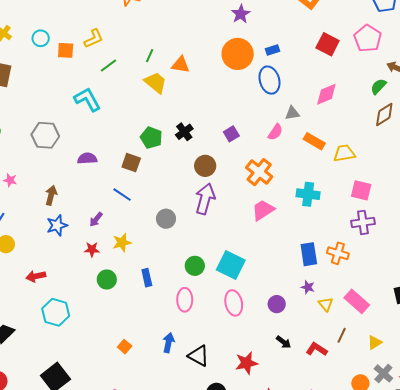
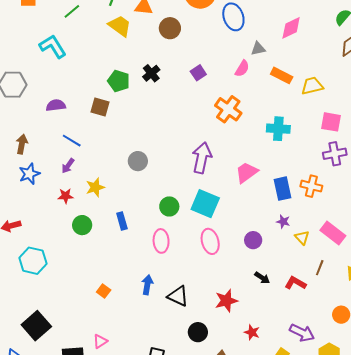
brown circle: (205, 166) -> (170, 28), moved
blue line: (122, 195) -> (72, 141), moved
purple arrow: (205, 199) -> (202, 158), moved
pink trapezoid: (263, 210) -> (247, 172), moved

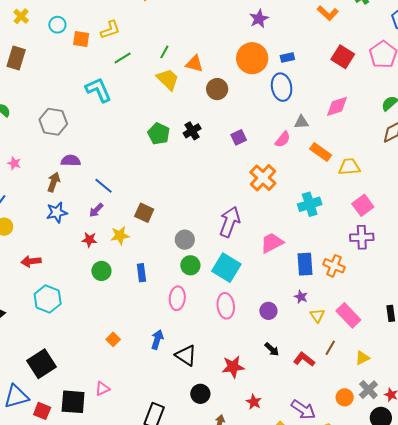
purple semicircle: (56, 105) -> (71, 161), moved
brown square: (100, 107) -> (144, 213), moved
pink square: (331, 122) -> (363, 205), turned 35
cyan cross: (278, 129) -> (310, 204), turned -30
gray circle: (138, 161) -> (185, 240), moved

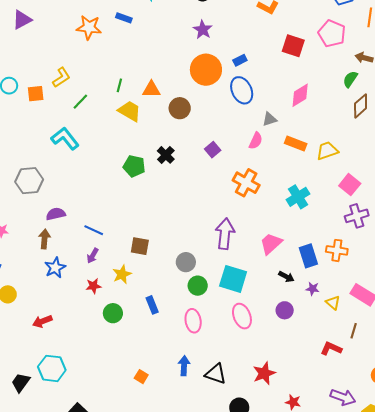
cyan hexagon: (48, 299) -> (52, 368), moved
black arrow: (272, 349) -> (286, 277), moved

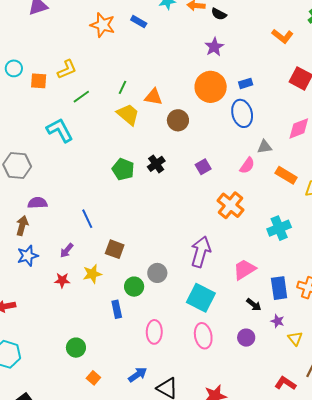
blue line: (94, 230) -> (87, 219), moved, turned 30
green circle: (198, 286) -> (134, 287), moved
green circle: (113, 313) -> (76, 348), moved
blue arrow: (184, 366) -> (138, 375), turned 42

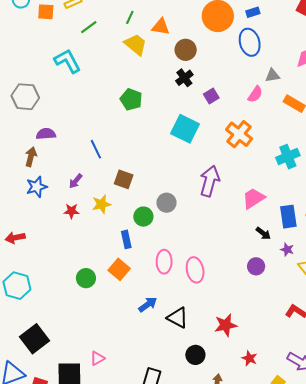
black cross: (156, 164) -> (184, 78), moved
cyan square: (201, 298) -> (185, 129), moved
pink ellipse: (203, 336) -> (195, 270), moved
orange square: (93, 378) -> (119, 269), moved, size x1.5

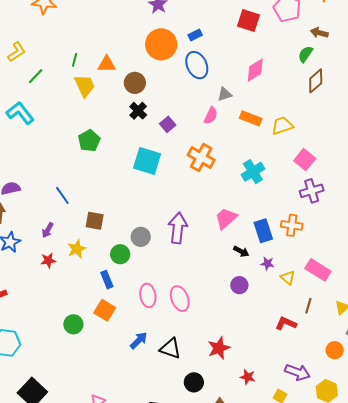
yellow trapezoid: (136, 44) -> (85, 86), turned 35
green pentagon: (131, 99) -> (89, 141), turned 30
purple arrow: (210, 181) -> (178, 228), moved

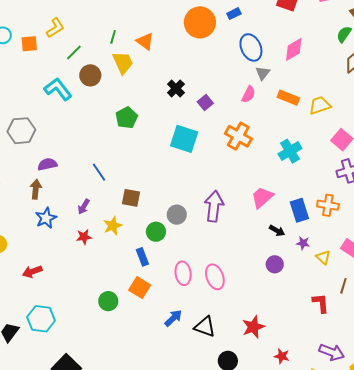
orange triangle: (107, 64) -> (145, 41), turned 36
blue ellipse: (197, 65) -> (251, 47), moved
brown circle: (135, 83) -> (90, 75), moved
gray triangle: (225, 94) -> (263, 73), turned -35
red L-shape: (286, 323) -> (321, 303), turned 60

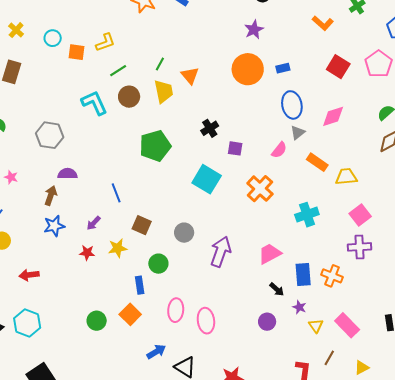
purple square: (205, 102) -> (235, 148), turned 35
green pentagon: (127, 118) -> (155, 146), size x1.4
gray circle: (177, 215) -> (184, 233), moved

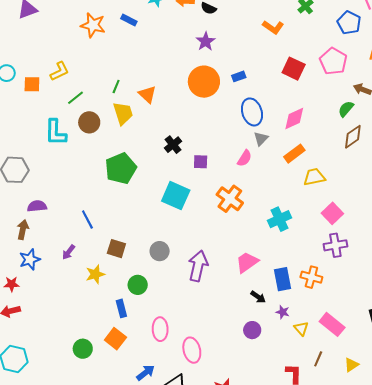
cyan L-shape: (94, 103) -> (56, 132), turned -148
orange rectangle: (317, 162) -> (294, 154), moved, turned -65
red star: (87, 253) -> (12, 284), moved
pink ellipse: (206, 321) -> (192, 350), moved

